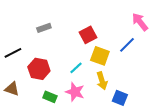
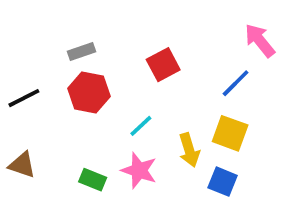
yellow square: (100, 56) -> (230, 133), moved
red hexagon: (39, 69) -> (89, 92), moved

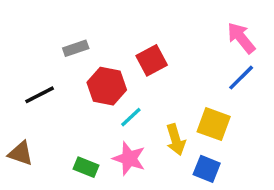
blue line: (236, 83) -> (241, 78), moved
red hexagon: (89, 92) -> (107, 86), moved
black line: (24, 98) -> (40, 95), moved

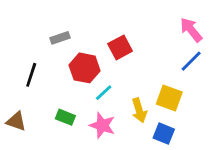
black line: (40, 95) -> (31, 75), turned -45
green rectangle: (86, 167) -> (65, 117), moved

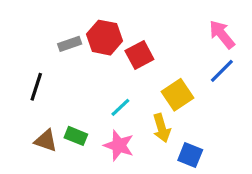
red hexagon: (85, 68) -> (105, 38), moved
yellow square: (169, 98) -> (177, 95), moved, turned 36
brown triangle: (16, 121) -> (46, 141), moved

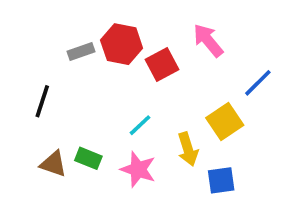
pink arrow: (222, 34) -> (208, 40), moved
yellow square: (177, 95) -> (225, 122), moved
blue square: (190, 155) -> (221, 180), turned -30

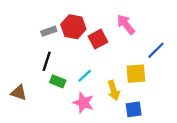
black line: (42, 101) -> (47, 61), moved
yellow square: (225, 122) -> (136, 74), turned 30
green rectangle: (88, 158) -> (58, 81), moved
brown triangle: (53, 164) -> (19, 93), moved

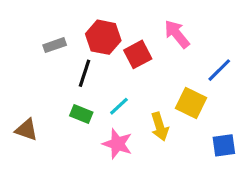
gray rectangle: (49, 31) -> (55, 45), moved
black line: (47, 61) -> (84, 73), moved
yellow square: (136, 74) -> (191, 103), turned 30
blue square: (134, 109) -> (224, 145), moved

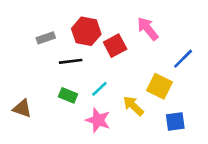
black line: (84, 73) -> (71, 61), turned 65
yellow arrow: (160, 127) -> (133, 106), turned 150
blue square: (224, 145) -> (175, 121), moved

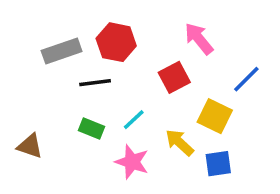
gray rectangle: (46, 38) -> (62, 51), size x1.5
red square: (115, 46) -> (174, 77), moved
blue square: (175, 121) -> (218, 164), moved

